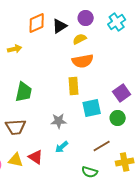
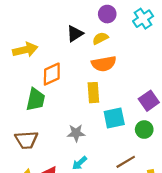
orange diamond: (37, 23) -> (52, 74), moved
black triangle: (60, 26) -> (75, 34), moved
yellow arrow: (15, 49) -> (25, 50), size x1.5

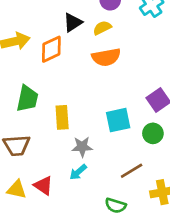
orange diamond: (52, 74) -> (51, 49), moved
yellow rectangle: (93, 93) -> (62, 117), moved
gray star: (76, 133) -> (82, 147), moved

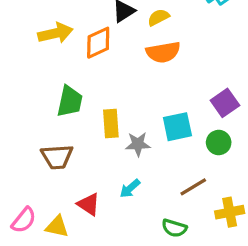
gray star: (82, 147) -> (138, 144), moved
yellow triangle: (17, 190) -> (57, 226), moved

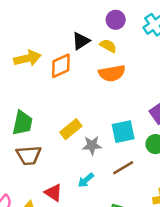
yellow semicircle: (158, 17) -> (108, 46), turned 56
green trapezoid: (70, 101) -> (22, 123), moved
yellow rectangle: (111, 123) -> (71, 129), turned 55
brown line: (193, 187) -> (123, 168), moved

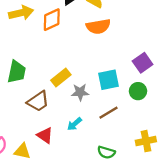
brown trapezoid: (29, 155) -> (38, 101), moved, turned -30

